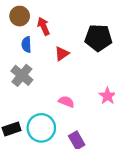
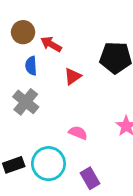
red arrow: (44, 26) -> (51, 44), turned -36

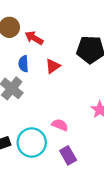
blue semicircle: (31, 66) -> (23, 64), moved
pink semicircle: (78, 133) -> (60, 125), moved

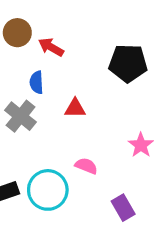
red triangle: (53, 66) -> (75, 108), moved, turned 35
purple rectangle: (68, 155) -> (123, 208), moved

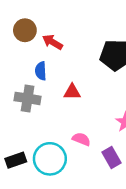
gray cross: (20, 116) -> (28, 98), turned -30
purple rectangle: (123, 208) -> (112, 157), moved

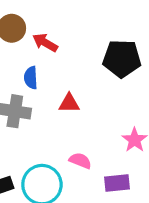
purple rectangle: (112, 157) -> (117, 183), turned -66

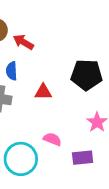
black pentagon: (122, 59) -> (87, 75), moved

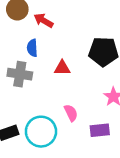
pink semicircle: (52, 139) -> (71, 113), turned 42

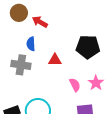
pink semicircle: (71, 113) -> (75, 85), moved

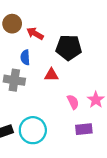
black pentagon: (88, 47) -> (69, 48), moved

